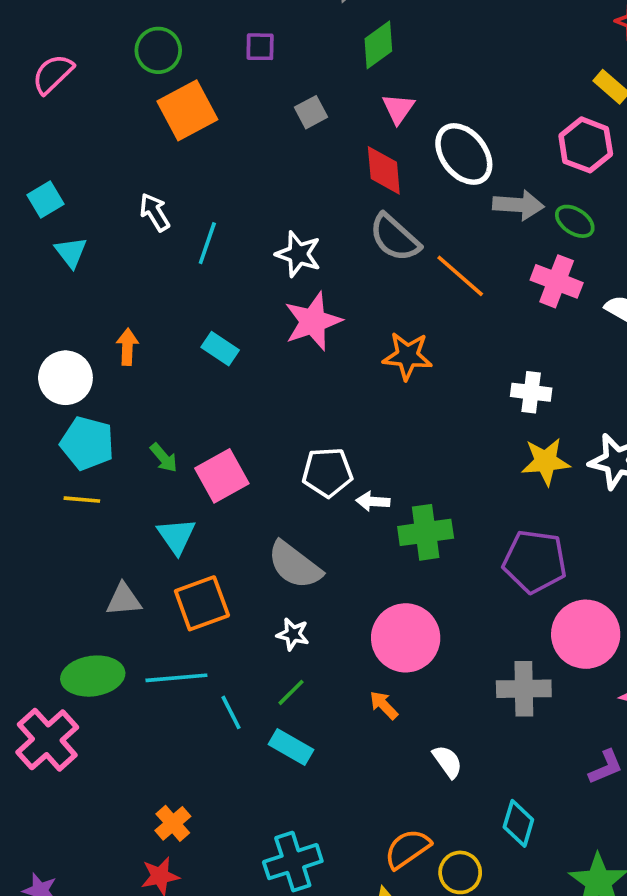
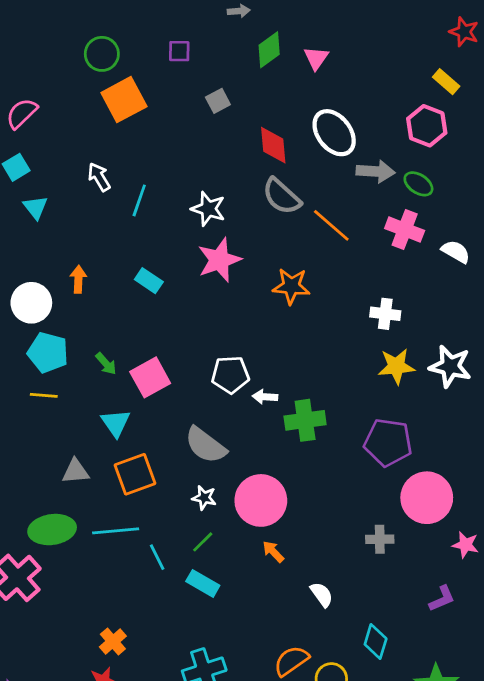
pink semicircle: (53, 74) -> (22, 113), moved
pink triangle: (398, 109) -> (316, 58), moved
pink circle: (406, 638) -> (261, 500), moved
gray cross: (524, 689) -> (380, 539), size x0.7

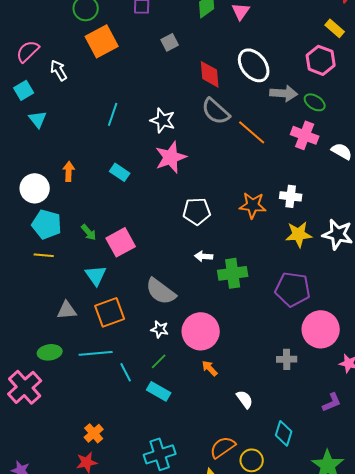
white arrow: (99, 177) -> (59, 70), moved
orange star: (291, 286) -> (253, 205), moved
white pentagon: (230, 375) -> (197, 211), moved
green ellipse: (52, 530) -> (50, 352), size x0.7

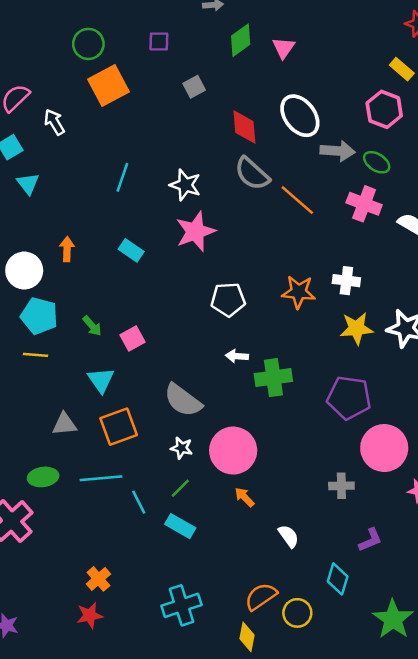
pink square: (121, 242) -> (132, 339), size x0.7
purple L-shape: (332, 402) -> (370, 540), moved

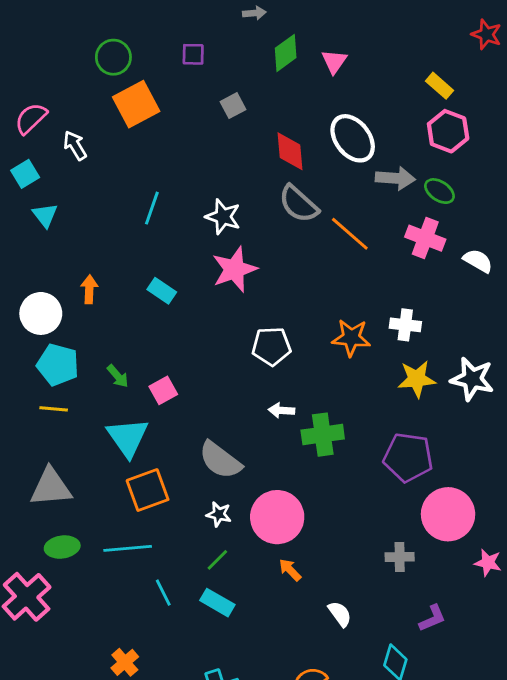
yellow rectangle: (402, 69) -> (439, 86), moved
cyan triangle: (101, 380) -> (128, 437), size x1.4
gray triangle: (64, 424) -> (51, 487), moved, size x1.5
cyan line: (139, 502) -> (163, 593), moved

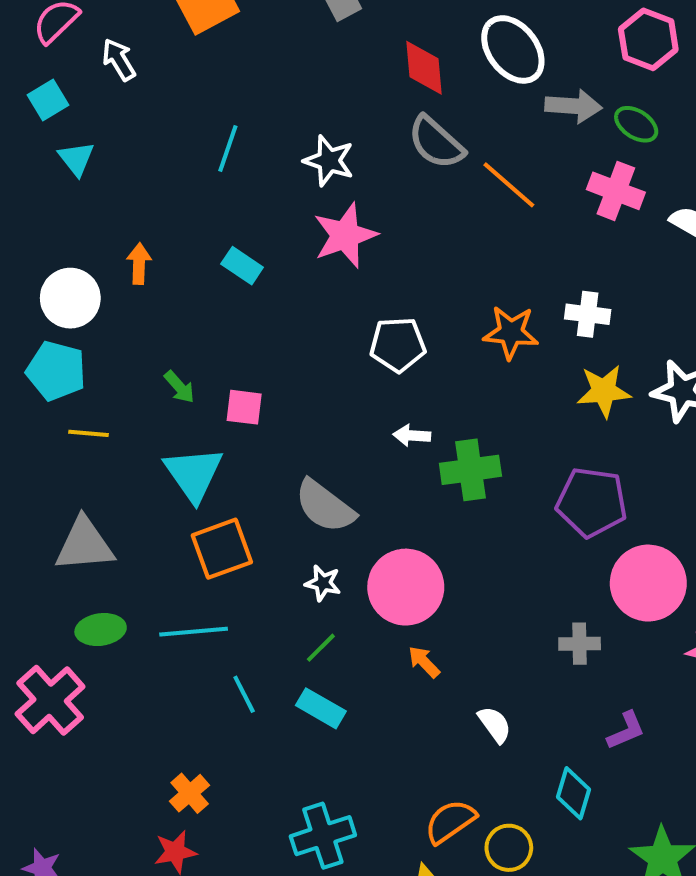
cyan pentagon: (58, 365) -> (56, 371), moved
pink square: (163, 390) -> (244, 407), turned 36

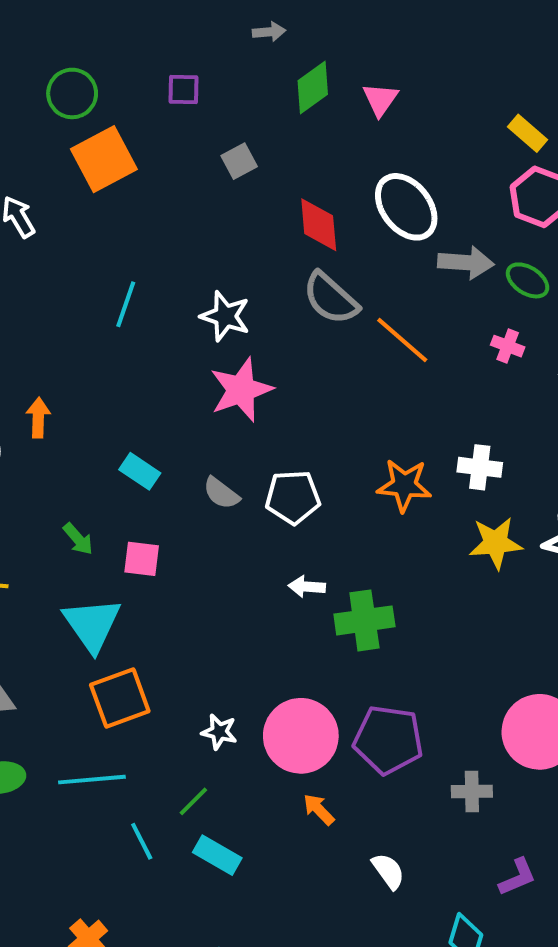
pink cross: (616, 191) -> (508, 346), size x0.6
cyan rectangle: (242, 266) -> (140, 471), moved
purple pentagon: (592, 502) -> (388, 740), moved
gray semicircle: (325, 506) -> (221, 493), moved, size x0.6
green line: (321, 648) -> (193, 801), moved

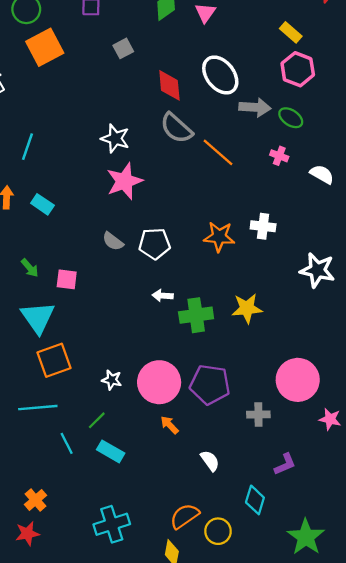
cyan line: (126, 304) -> (27, 147), moved
cyan rectangle: (140, 471) -> (42, 204), moved
yellow star: (496, 543) -> (247, 308), moved

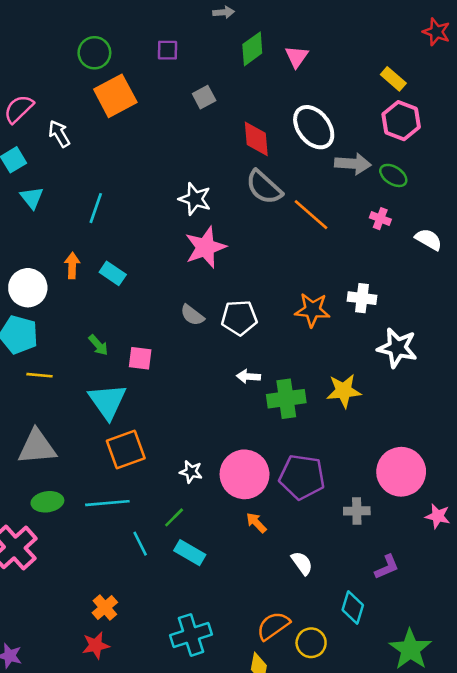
white star: (317, 270) -> (397, 348), moved

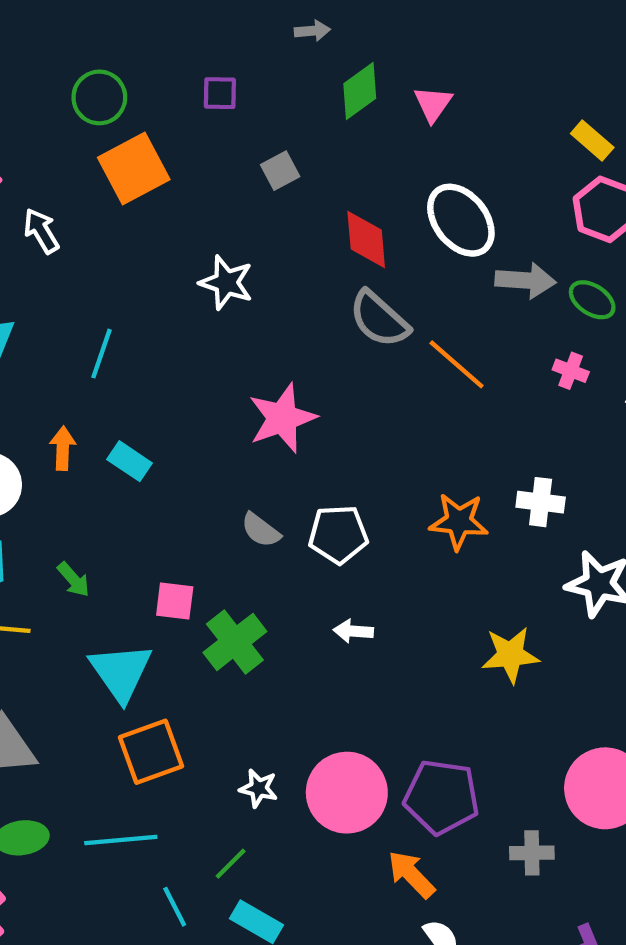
white star: (195, 199) -> (226, 283), moved
green arrow: (98, 345) -> (74, 580), moved
green cross: (286, 399) -> (235, 642), moved, turned -30
orange arrow: (256, 523) -> (411, 874), moved, size x1.4

